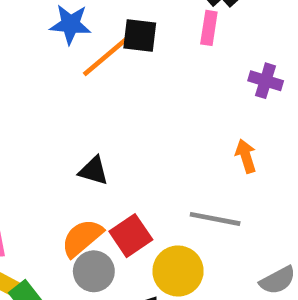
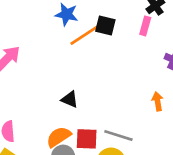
gray line: (215, 219) -> (118, 135), moved
red square: (131, 236) -> (87, 139), turned 30

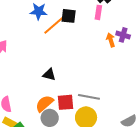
orange arrow: (158, 101) -> (111, 40), moved

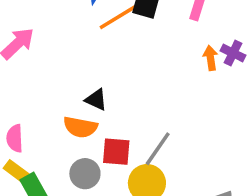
gray line: (89, 97) -> (158, 149), turned -75
orange semicircle: (44, 104) -> (80, 127), moved, turned -138

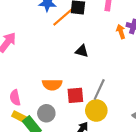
black triangle: (96, 100) -> (82, 51), moved
gray circle: (85, 174) -> (46, 113), moved

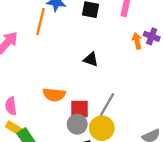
orange line: (63, 17) -> (40, 22), moved, turned -40
gray circle: (46, 113) -> (77, 124), moved

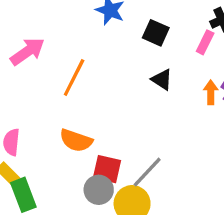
orange line: (40, 22) -> (74, 77), moved
black triangle: (91, 59) -> (162, 80), moved

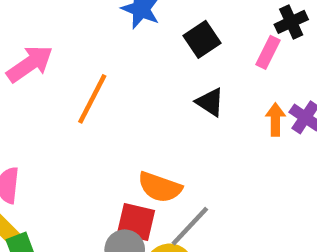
black square: (156, 33) -> (202, 39), turned 32
orange semicircle: (76, 140) -> (160, 187), moved

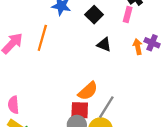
orange line: (92, 99) -> (42, 38), moved
orange semicircle: (160, 187) -> (88, 91), turned -50

